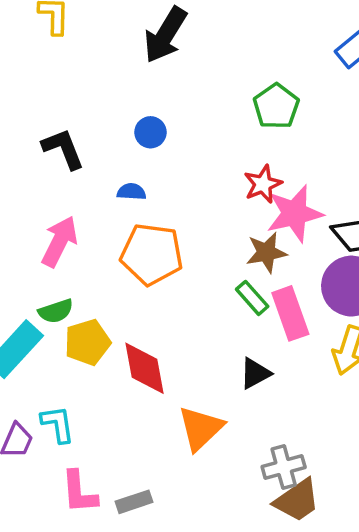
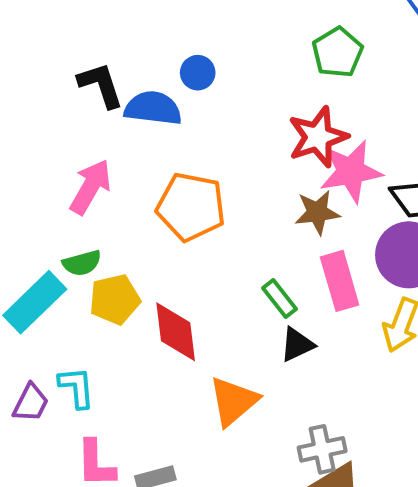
red star: (263, 184) -> (318, 137), size x1.4
blue semicircle: (131, 192) -> (153, 108), moved, size x1.8
green rectangle: (252, 298) -> (280, 298), moved

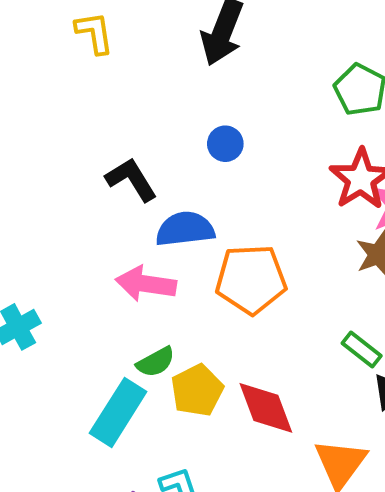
blue semicircle: (153, 108) -> (185, 229), moved
pink arrow: (91, 187) -> (146, 284), turned -98

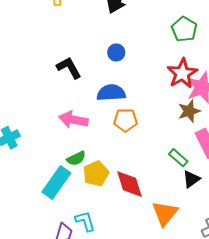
blue semicircle: (185, 229) -> (111, 93), moved
orange pentagon: (251, 279) -> (125, 120), size x0.7

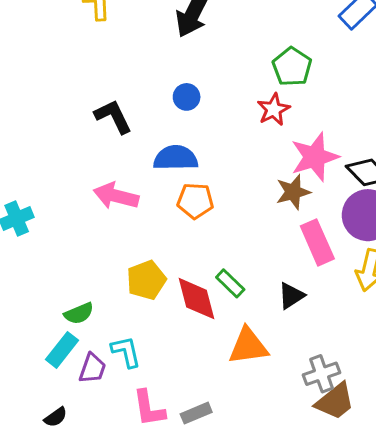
red star: (182, 73) -> (274, 109), moved, size x0.7
green semicircle: (76, 158) -> (79, 313), moved
green rectangle: (178, 158) -> (230, 283), moved
cyan rectangle: (56, 182) -> (62, 350), moved, size x0.7
orange triangle: (165, 213) -> (248, 346), turned 40

